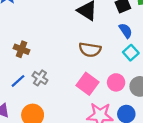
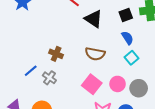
brown cross: (21, 49) -> (56, 54), moved
blue line: (18, 81) -> (31, 71), moved

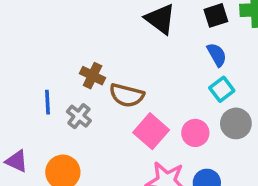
brown semicircle: (95, 54) -> (127, 95), moved
blue line: (31, 71) -> (47, 102), turned -56
gray circle: (139, 88) -> (236, 123), moved

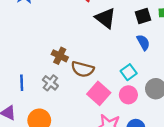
cyan square: (222, 89) -> (129, 72), moved
blue line: (47, 102) -> (22, 83), moved

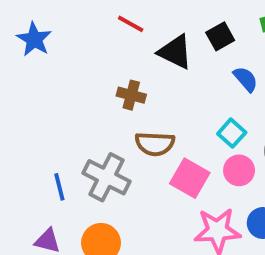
black square: (143, 16) -> (220, 36), moved
brown cross: (60, 56) -> (131, 95), moved
gray cross: (50, 83) -> (107, 177), size x1.6

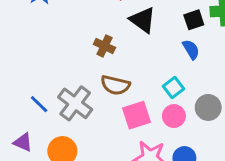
black square: (220, 36) -> (194, 20), moved
pink square: (190, 178) -> (137, 115), turned 32
blue line: (59, 187) -> (39, 104), turned -42

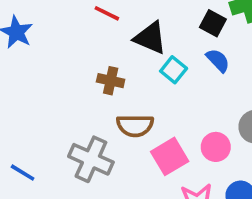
black square: (194, 20) -> (213, 23), turned -30
cyan square: (174, 87) -> (174, 70), moved
blue line: (39, 104) -> (23, 173), moved

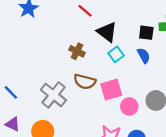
black square: (213, 23) -> (146, 33), turned -35
pink square: (170, 156) -> (111, 90), moved

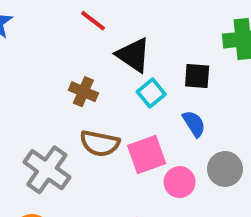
black square: (146, 33) -> (197, 76), moved
blue semicircle: (144, 55) -> (194, 124), moved

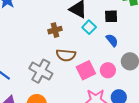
brown cross: (83, 92) -> (55, 30), turned -32
pink square: (147, 154) -> (86, 70), moved

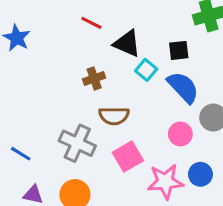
blue semicircle: (112, 40) -> (183, 87), size x1.6
pink square: (86, 70) -> (128, 157), moved

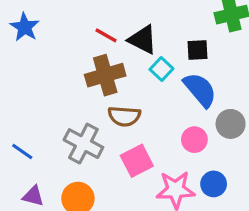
red line: (91, 23) -> (106, 35), moved
brown cross: (94, 78) -> (105, 75), size x1.6

